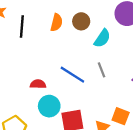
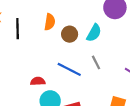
brown circle: (81, 21) -> (70, 34), moved

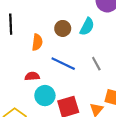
orange semicircle: (50, 22) -> (37, 42), moved
gray line: (96, 62) -> (96, 64), moved

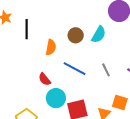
red semicircle: (32, 76) -> (45, 79), turned -128

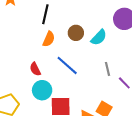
black line: (27, 29) -> (45, 14), moved
gray line: (106, 70) -> (108, 69), moved

